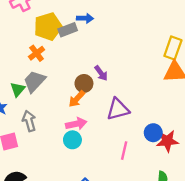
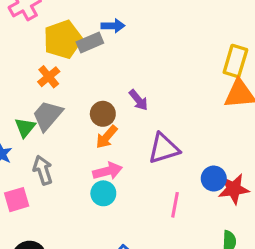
brown circle: (84, 83) -> (103, 114), moved

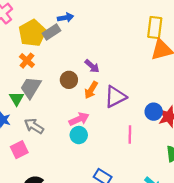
orange arrow: (107, 137) -> (91, 90), moved
gray arrow: (43, 170) -> (34, 126), turned -30

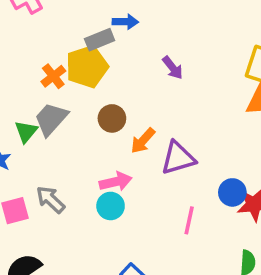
yellow pentagon: (32, 33) -> (87, 67), moved
purple arrow: (92, 66) -> (173, 68), moved
gray arrow: (34, 126) -> (51, 199), moved

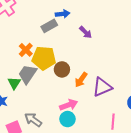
yellow pentagon: (87, 67) -> (44, 58), moved, turned 30
purple arrow: (173, 68) -> (86, 32), moved

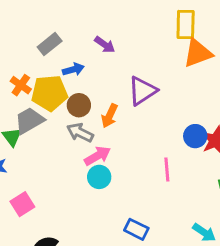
blue arrow: (63, 14) -> (73, 69), moved
gray trapezoid: (28, 74) -> (29, 121), turned 35
purple triangle: (102, 87) -> (142, 91), moved
gray arrow: (33, 120) -> (80, 133), moved

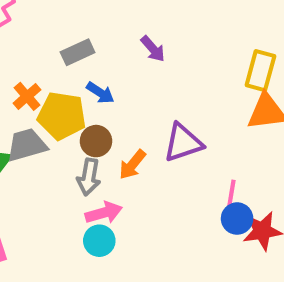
purple arrow: (105, 45) -> (153, 49), moved
blue arrow: (73, 69) -> (100, 93), turned 35
gray arrow: (80, 133) -> (89, 177), turned -120
pink line: (167, 170) -> (231, 196), moved

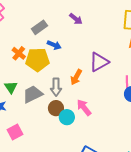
brown circle: (96, 141) -> (56, 108), moved
gray trapezoid: (27, 145) -> (33, 94), moved
pink arrow: (104, 213) -> (84, 108), moved, turned -102

